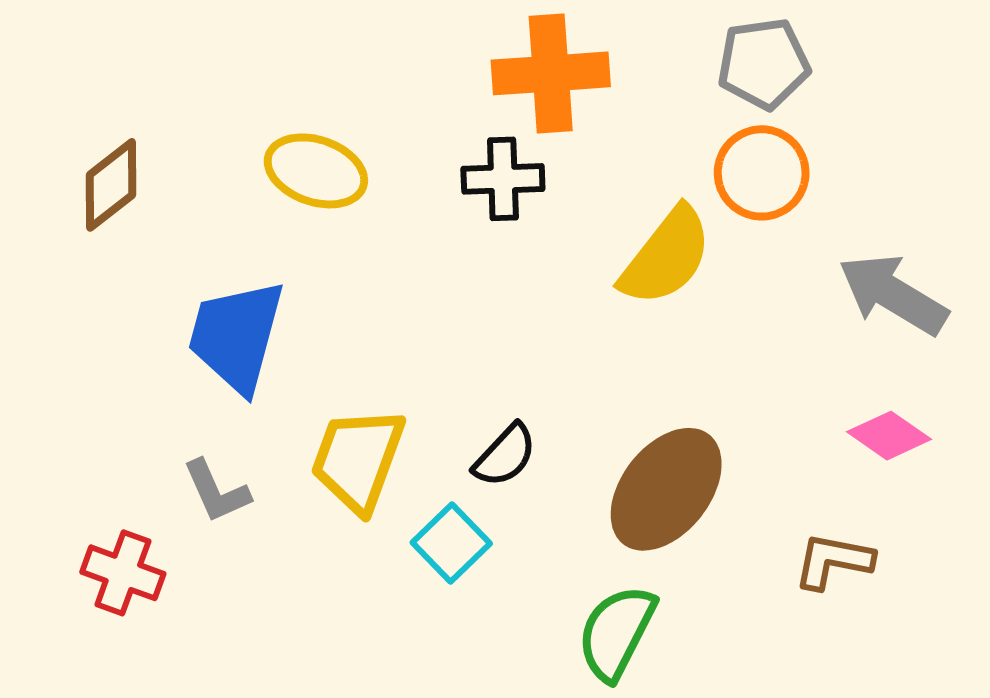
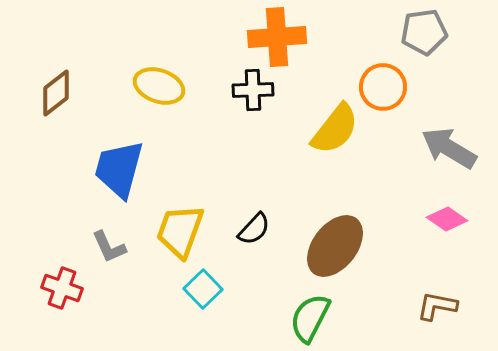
gray pentagon: (764, 63) -> (424, 32), moved
cyan square: (451, 543) -> (203, 289), moved
brown L-shape: (833, 561) -> (437, 306), moved

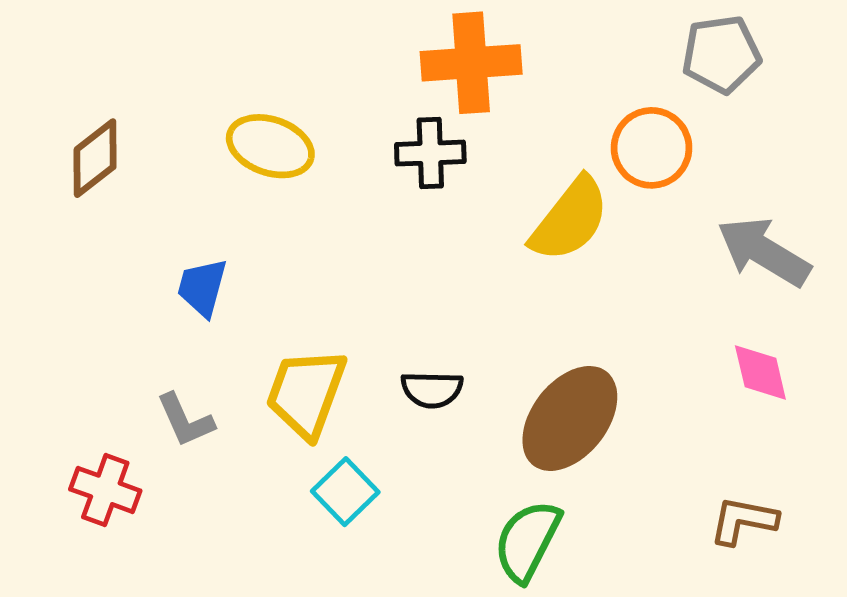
blue trapezoid: (119, 169) -> (202, 287), size x0.6
pink diamond: (447, 219) -> (760, 373), turned 42
black semicircle: (254, 229) -> (432, 390), turned 48

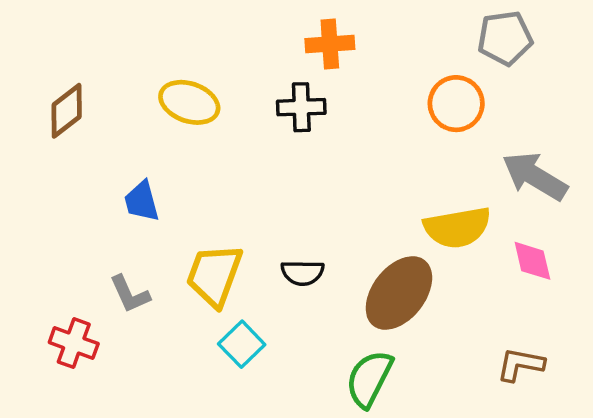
orange cross: (471, 63) -> (330, 44), size x0.7
yellow semicircle: (570, 219) -> (457, 227), moved, turned 42
blue trapezoid: (202, 287) -> (142, 201), turned -30

